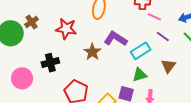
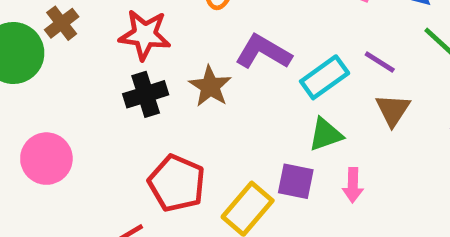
purple line: (163, 37) -> (380, 62), moved
black cross: (50, 63) -> (146, 94), moved

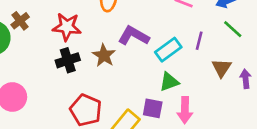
purple line: (380, 62) -> (199, 41), turned 72
brown triangle: (393, 110) -> (222, 68), moved
pink arrow: (353, 185) -> (185, 110), size x1.4

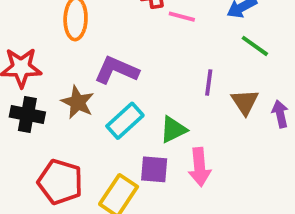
purple line: (199, 41) -> (209, 83), moved
cyan rectangle: (168, 50) -> (125, 121), moved
black cross: (68, 60) -> (27, 115), turned 35

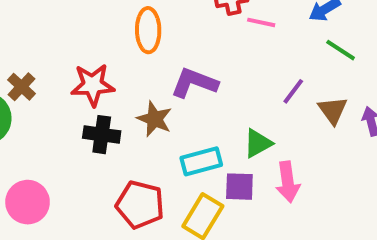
purple line: (209, 83) -> (293, 91), turned 32
cyan rectangle: (125, 121) -> (201, 161), moved, turned 30

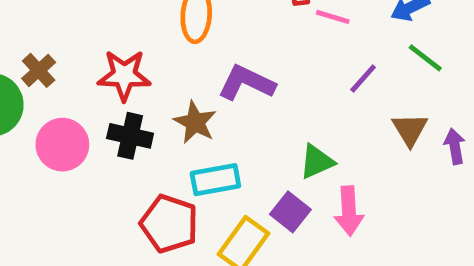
purple line: (293, 91) -> (363, 79), moved
cyan rectangle: (201, 161) -> (215, 180), moved
purple square: (239, 187) -> (290, 212), turned 32
pink circle: (28, 202) -> (62, 145), moved

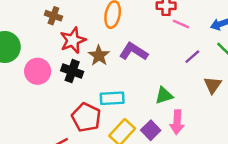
brown cross: (39, 70) -> (53, 16), moved, turned -35
red star: (124, 75) -> (73, 40), turned -30
brown star: (195, 122) -> (99, 56), moved
purple square: (290, 212) -> (151, 130), moved

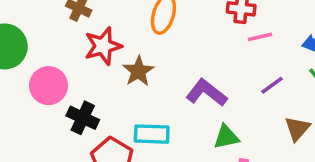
pink line: (181, 24) -> (260, 37), turned -42
purple L-shape: (134, 52) -> (206, 93), moved
black cross: (72, 71) -> (83, 118), moved

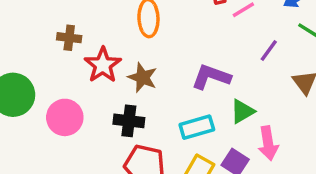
black cross: (83, 118) -> (129, 121), moved
cyan rectangle: (152, 134) -> (197, 127), moved

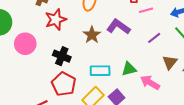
brown star: (143, 77) -> (92, 35), moved
purple L-shape: (211, 77) -> (118, 27), moved
pink arrow: (268, 143) -> (150, 83), moved, turned 114

